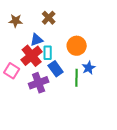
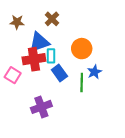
blue triangle: (37, 40) -> (39, 42), size x1.5
red cross: (32, 56) -> (34, 59), turned 30
purple cross: (39, 83) -> (41, 107), moved

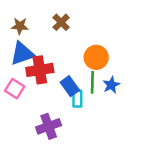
blue triangle: (39, 42) -> (22, 54), moved
cyan rectangle: (51, 56) -> (77, 99), moved
green line: (82, 83) -> (92, 82), moved

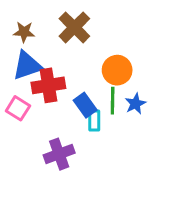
brown cross: (61, 22) -> (74, 27), size x1.5

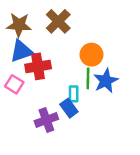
brown star: (24, 32) -> (19, 25), size x1.5
blue star: (135, 104) -> (106, 81), size x1.5
blue rectangle: (85, 105) -> (69, 108), moved

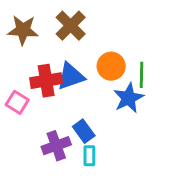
blue triangle: (21, 51) -> (71, 76), moved
green line: (88, 78) -> (141, 75), moved
cyan rectangle: (74, 94) -> (89, 156), moved

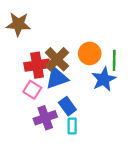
brown cross: (71, 26) -> (57, 59), moved
blue triangle: (71, 76) -> (57, 78), moved
pink square: (17, 102) -> (32, 90), moved

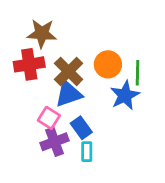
brown star: (18, 24) -> (42, 33), moved
red cross: (37, 65) -> (29, 64), moved
pink square: (32, 90) -> (49, 118), moved

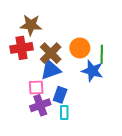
blue star: (125, 95) -> (92, 71), turned -30
pink square: (49, 118) -> (36, 88), turned -35
blue rectangle: (81, 128) -> (60, 95), turned 56

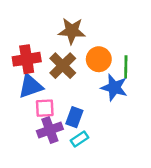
brown star: (31, 25) -> (72, 31), moved
blue triangle: (51, 70) -> (31, 86), moved
cyan rectangle: (64, 113) -> (79, 139), turned 56

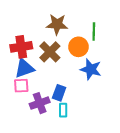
green line: (126, 67) -> (94, 31), moved
pink square: (45, 108) -> (21, 86), moved
cyan rectangle: (79, 139) -> (63, 110), turned -56

